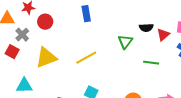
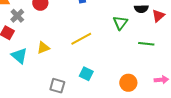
yellow triangle: (46, 58) -> (43, 48), moved, size x0.6
cyan triangle: (24, 86) -> (19, 56), moved, turned 42

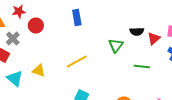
yellow triangle: (43, 48) -> (39, 70), turned 40

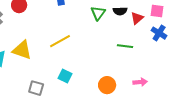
green triangle: (116, 46) -> (98, 13), moved
yellow triangle: (39, 70) -> (22, 50), size x1.5

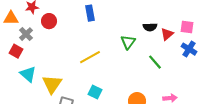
green triangle: (98, 13) -> (128, 42), moved
green line: (125, 46) -> (155, 62), turned 42
yellow triangle: (22, 50) -> (52, 84), moved, turned 45

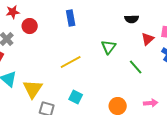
black semicircle: (150, 27) -> (132, 19), moved

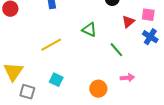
green triangle: (109, 47) -> (89, 30), turned -42
pink arrow: (151, 103) -> (127, 78), moved

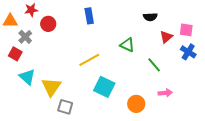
cyan square: (56, 80) -> (104, 87), moved, size x1.5

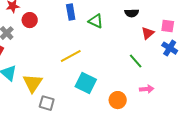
green triangle: (127, 45) -> (96, 21), moved

